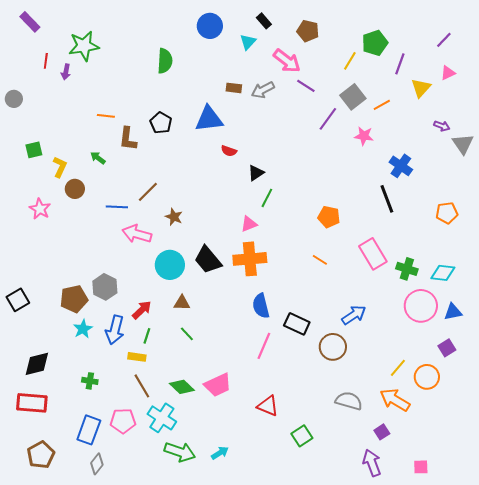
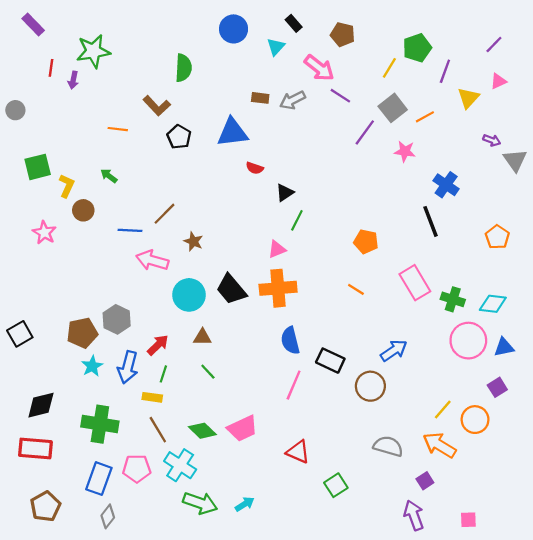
brown L-shape: (128, 139) -> (157, 106), moved, turned -50
green square: (34, 150) -> (38, 167), size x1.4
orange pentagon: (447, 213) -> (497, 237), turned -30
green cross: (90, 381) -> (100, 424), size x2.0

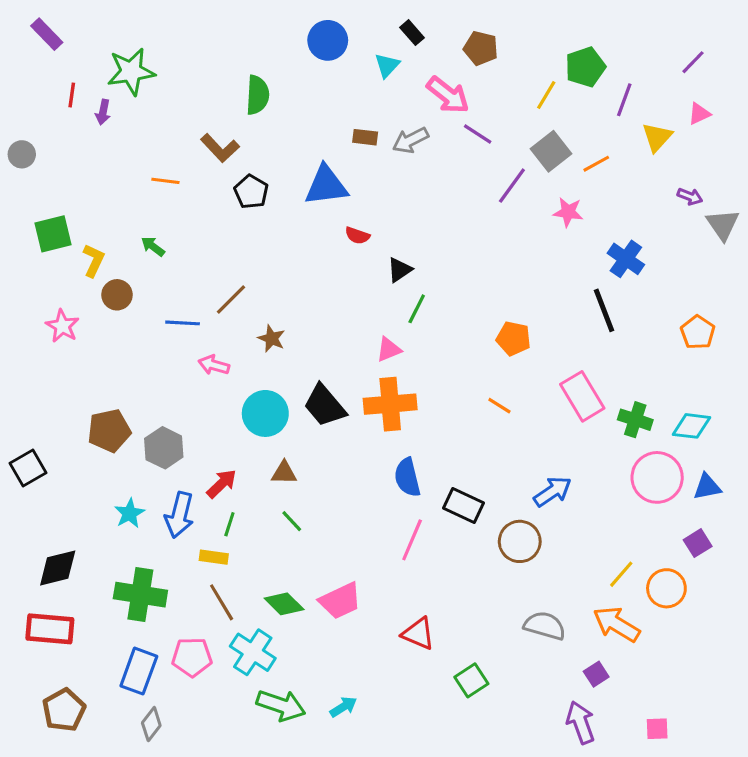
pink arrow: (152, 260) -> (214, 365), size x0.7
brown pentagon: (82, 333) -> (109, 431), moved

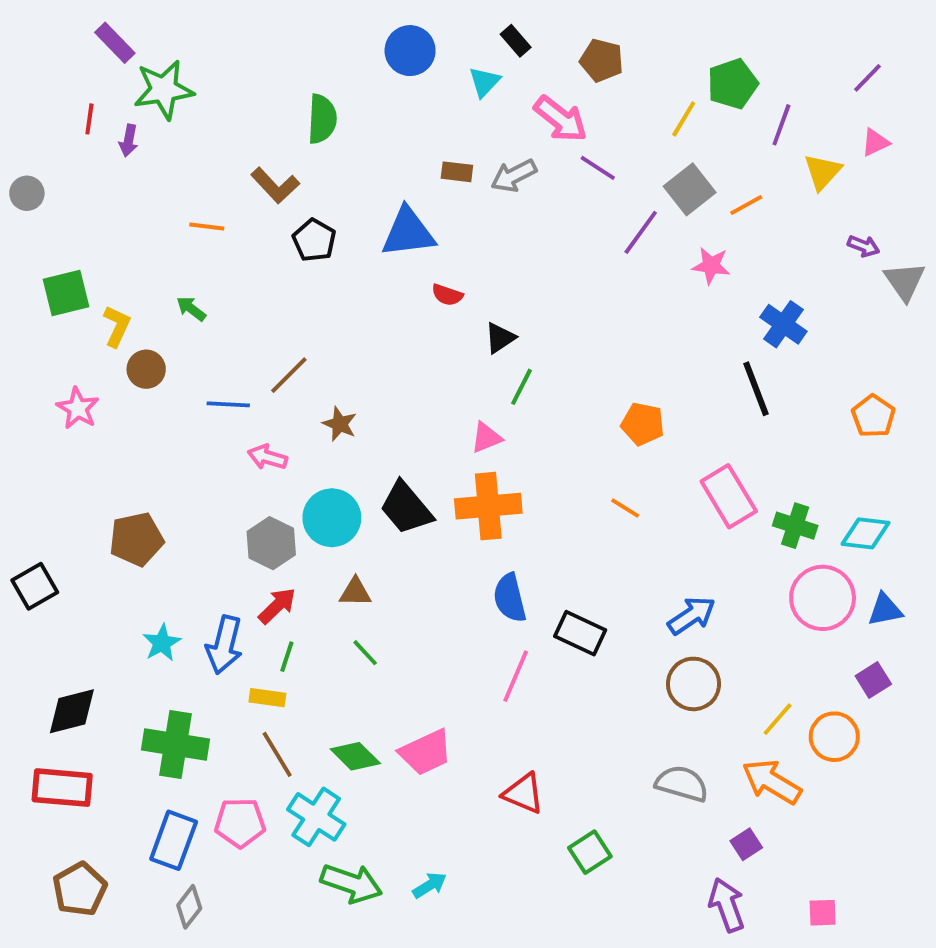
purple rectangle: (47, 34) -> (115, 43), moved
gray hexagon: (164, 448) -> (271, 543), moved
brown circle: (520, 541) -> (694, 684), moved

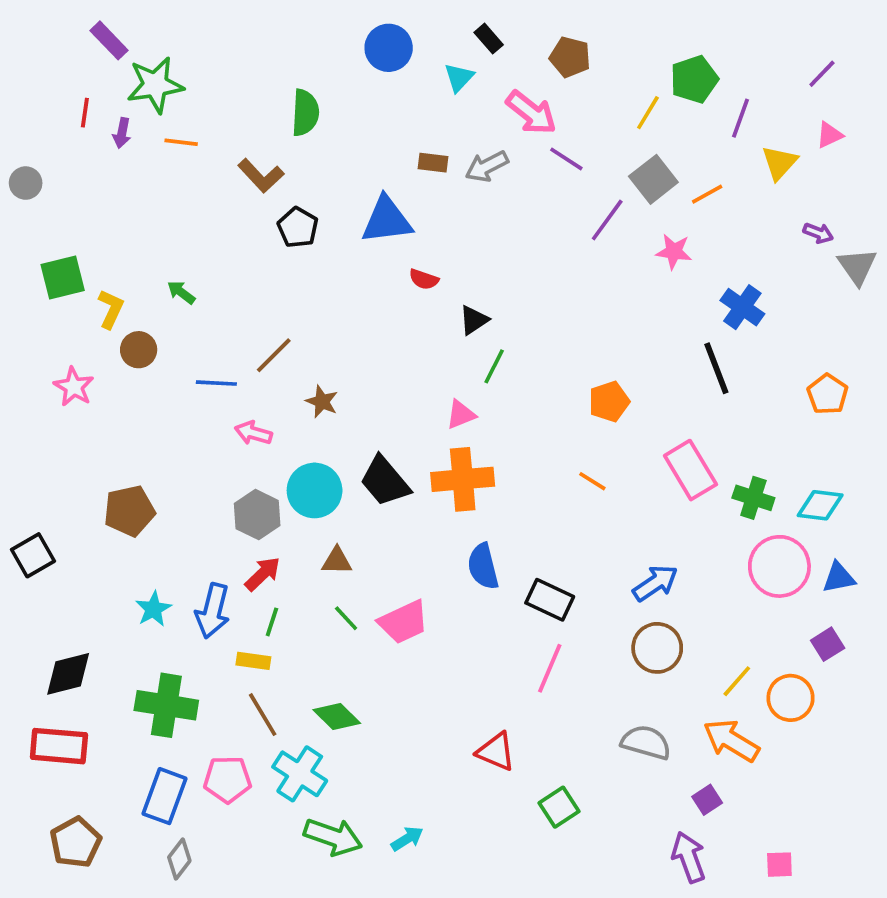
orange line: (207, 227) -> (181, 142), moved
orange pentagon: (643, 424) -> (609, 402), turned -30
pink line: (516, 676) -> (550, 668), moved
pink trapezoid: (426, 752) -> (403, 622), moved

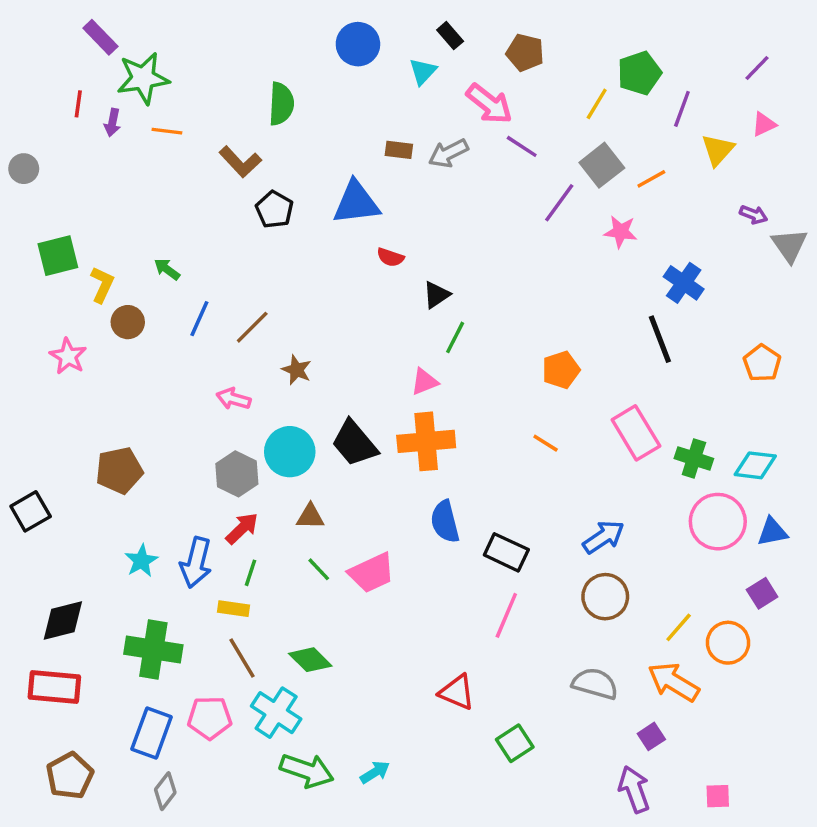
blue line: (216, 383) -> (199, 319), moved, turned -69

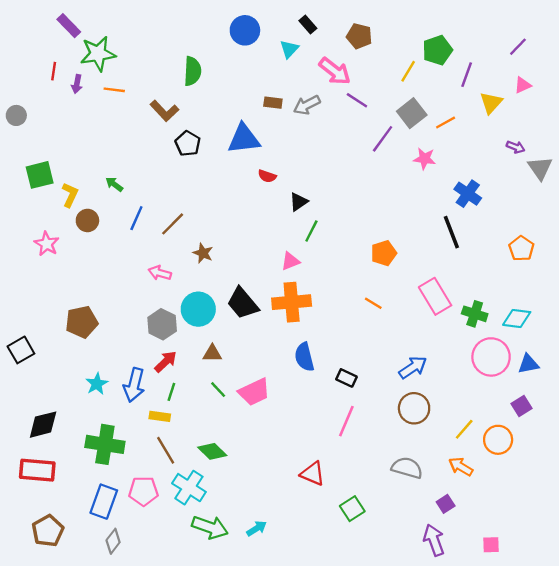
black rectangle: (506, 552) -> (346, 378), size x0.7
orange arrow: (673, 682) -> (461, 467), size x0.7

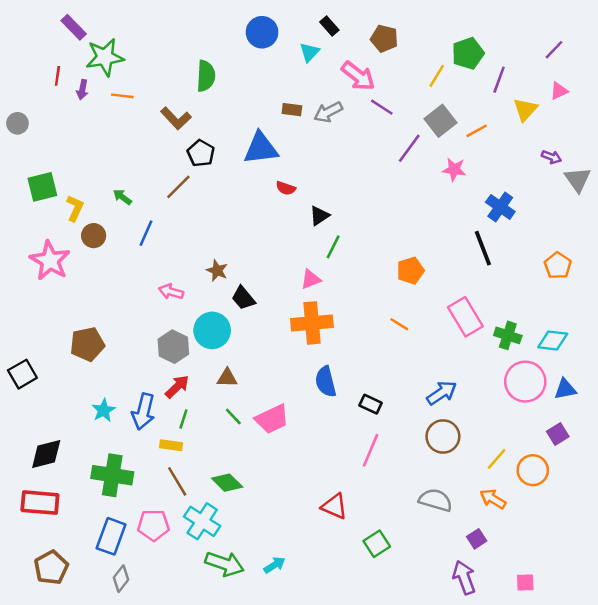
brown line: (173, 224) -> (178, 187), moved
pink star: (47, 244) -> (50, 261), size x1.5
black trapezoid: (243, 303) -> (243, 298), moved, size x0.7

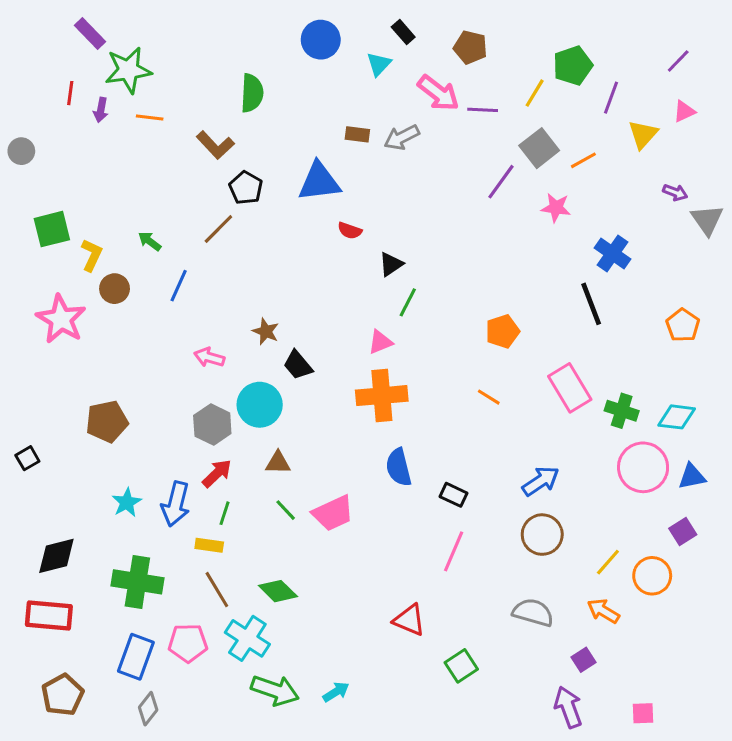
purple line: (382, 107) -> (483, 110), moved, turned -30
black square: (22, 374) -> (27, 458), size x0.7

